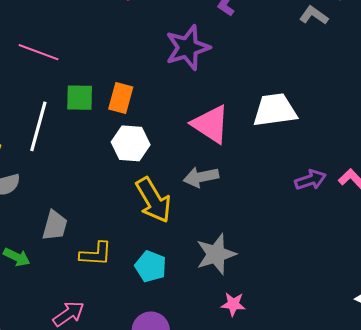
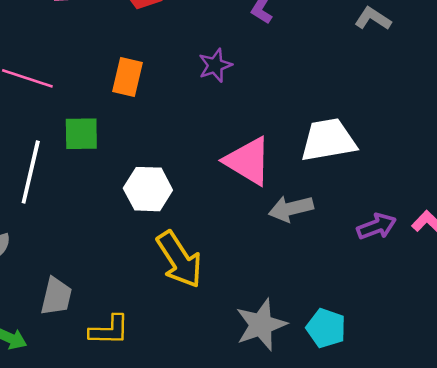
purple star: (188, 48) -> (215, 65), size x0.6
orange rectangle: (121, 98) -> (128, 77), moved
gray arrow: (201, 177) -> (291, 209), moved
cyan pentagon: (151, 266) -> (326, 328), moved

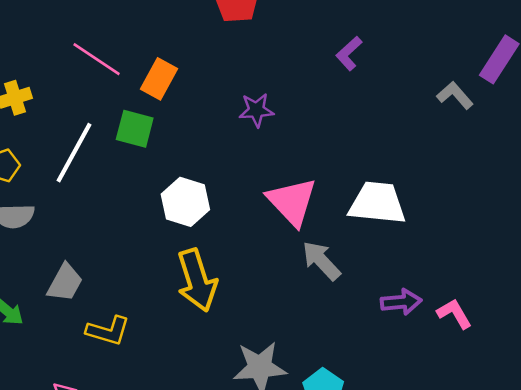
purple star: (215, 65) -> (256, 110), moved
orange rectangle: (128, 77) -> (159, 79), moved
gray arrow: (291, 209) -> (321, 261), turned 45

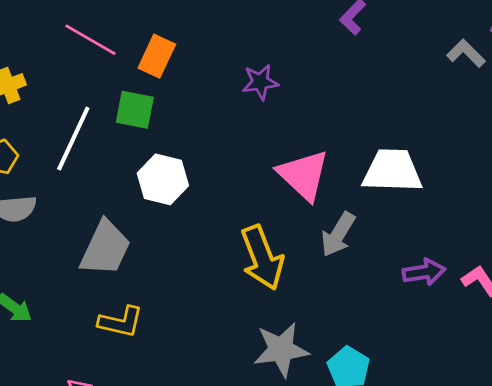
white hexagon: (185, 202) -> (163, 179), moved
gray arrow: (321, 261) -> (338, 234), turned -102
yellow arrow: (197, 280) -> (262, 258), moved
gray trapezoid: (65, 283) -> (105, 248), moved, size x1.4

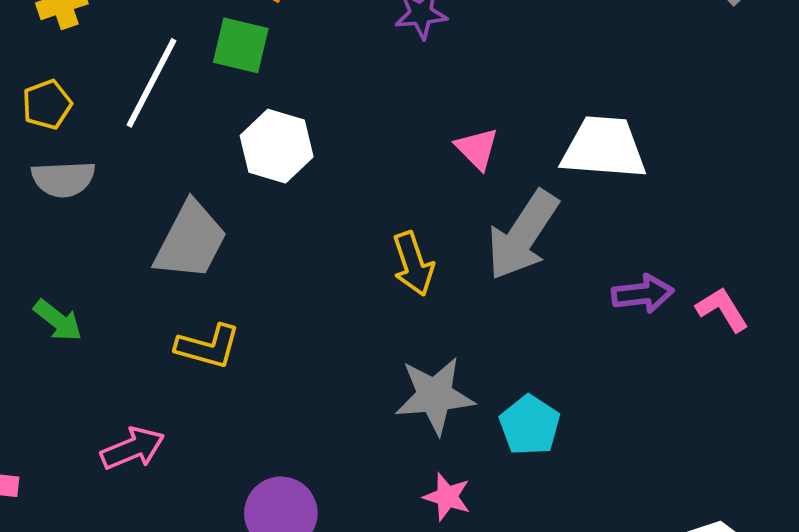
pink triangle: (303, 175) -> (477, 148), size x0.6
gray arrow: (338, 234) -> (523, 235), size x1.4
yellow arrow: (262, 258) -> (413, 264), size x0.7

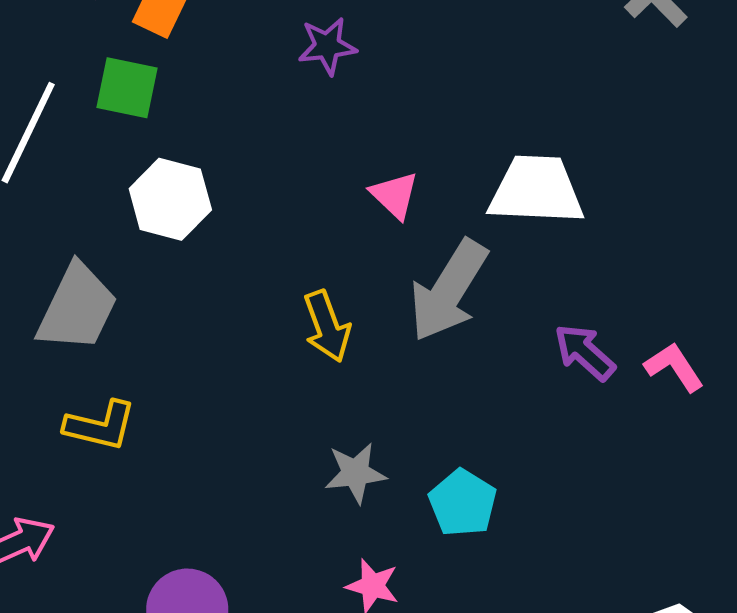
purple arrow: (643, 294) -> (585, 352), turned -130
gray star: (435, 396) -> (355, 473), size x0.7

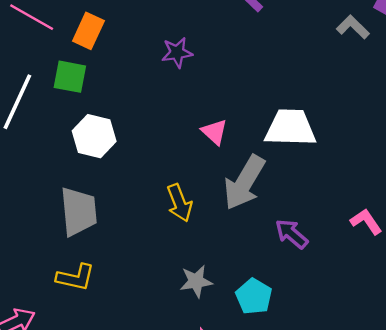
gray trapezoid: (77, 308) -> (79, 211), moved, turned -30
purple arrow: (585, 352) -> (292, 234), moved
yellow L-shape: (100, 426) -> (75, 277), moved

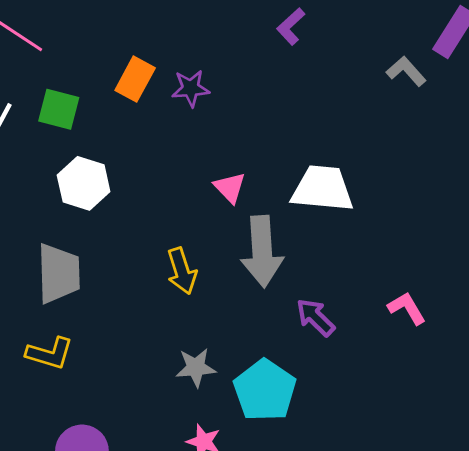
orange rectangle: (88, 31) -> (135, 79), moved
gray arrow: (244, 183) -> (262, 251), turned -38
cyan pentagon: (254, 296) -> (265, 390), size x1.4

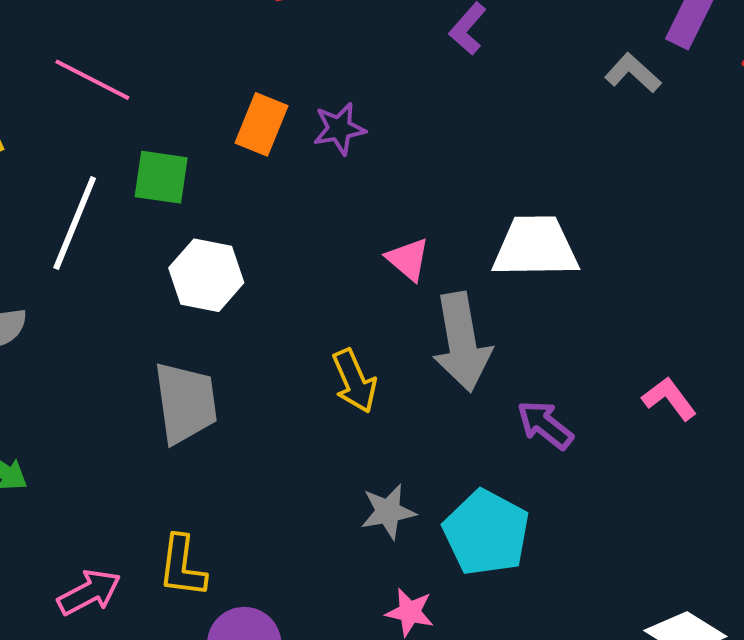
yellow L-shape: (50, 353) -> (182, 566), moved, turned 87

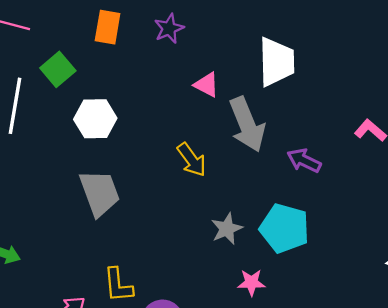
purple star: (339, 129) -> (169, 28), moved
green square: (161, 177) -> (58, 69), turned -36
white trapezoid: (535, 247) -> (276, 62), turned 102

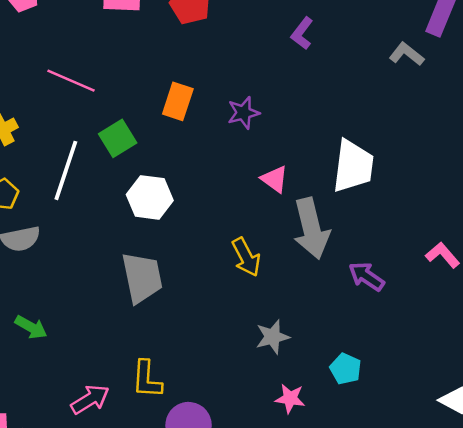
cyan pentagon: (284, 228) -> (346, 369), moved, size x0.6

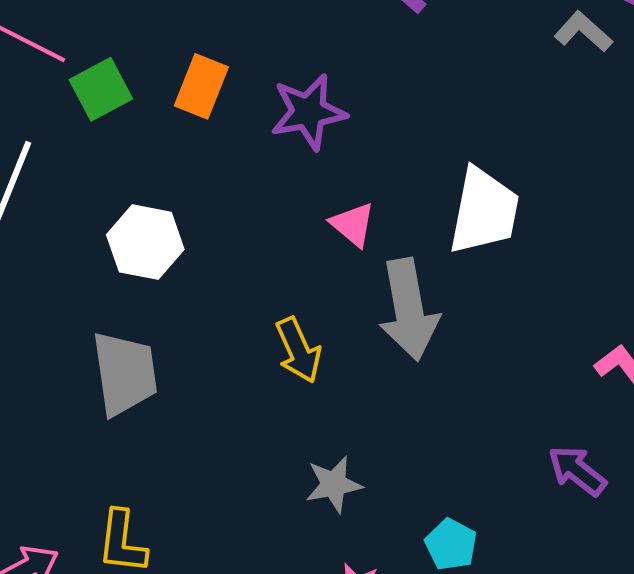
purple star: (243, 113) -> (308, 112), size x1.4
green square: (118, 138) -> (101, 89), moved
purple arrow: (366, 276) -> (577, 471), moved

